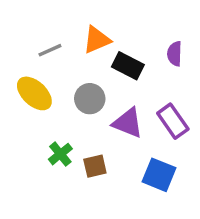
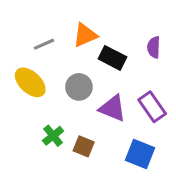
brown square: (95, 166) -> (84, 146), turned 35

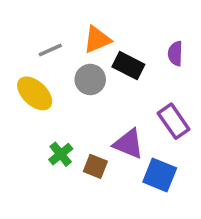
gray circle: (79, 87) -> (90, 80), moved
purple triangle: (113, 108) -> (128, 144), moved

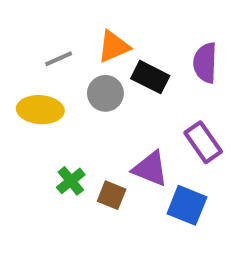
purple semicircle: (175, 53) -> (205, 63), size x1.4
yellow ellipse: (35, 93) -> (40, 110), turned -39

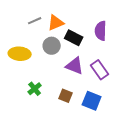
gray line: (59, 59) -> (35, 21), moved
purple triangle: (150, 169) -> (75, 66), moved
brown square: (112, 195) -> (66, 96), moved

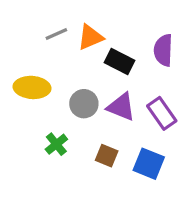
gray circle: (52, 46) -> (84, 104), moved

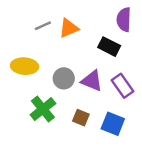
purple semicircle: (163, 50) -> (124, 20), moved
black rectangle: (120, 62) -> (109, 47), moved
green cross: (56, 144) -> (43, 109), size x1.5

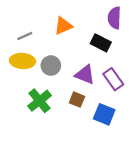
gray line: (43, 26) -> (25, 36), moved
gray circle: (64, 78) -> (51, 66), moved
brown square: (81, 118) -> (77, 100), moved

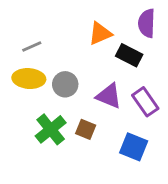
orange triangle: (63, 26) -> (100, 33), moved
brown square: (77, 100) -> (86, 129), moved

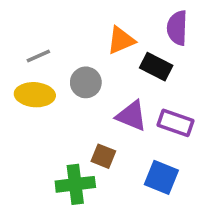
gray circle: (65, 84) -> (86, 82), moved
purple rectangle: (145, 102) -> (175, 123), turned -36
green cross: (51, 129) -> (75, 184), moved, turned 32

